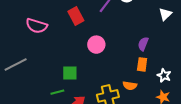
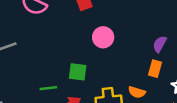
green square: (70, 73) -> (78, 72), moved

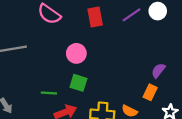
pink circle: (103, 37) -> (76, 53), moved

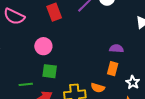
purple semicircle: (158, 70) -> (116, 49), turned 64

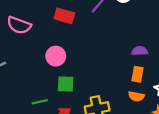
red rectangle: (54, 12) -> (64, 16), turned -48
orange semicircle: (98, 88) -> (136, 96), moved

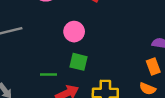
orange rectangle: (137, 74) -> (153, 67), turned -42

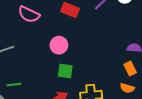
green line: (49, 75) -> (14, 85), moved

